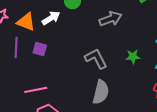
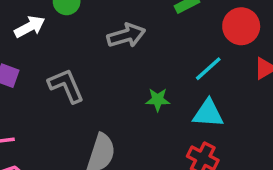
gray L-shape: (96, 59) -> (66, 86), moved

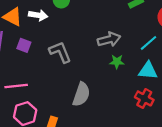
white arrow: (30, 27) -> (38, 15), turned 36
gray arrow: (126, 35) -> (109, 39), moved

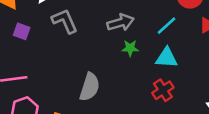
gray L-shape: (60, 52) -> (65, 21), moved
red cross: (144, 98) -> (163, 90), turned 30

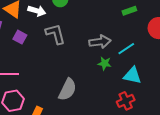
cyan line: (166, 26) -> (126, 49), moved

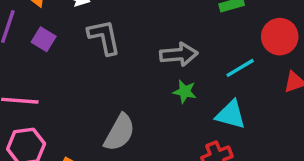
cyan line: (126, 49) -> (240, 68), moved

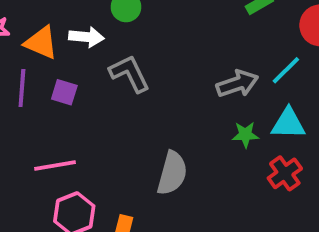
gray arrow: (179, 54) -> (237, 84), moved
green star: (185, 92) -> (245, 135), moved

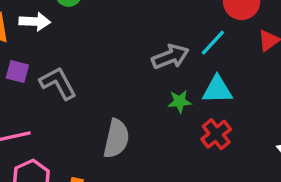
gray L-shape: (130, 73) -> (58, 83), moved

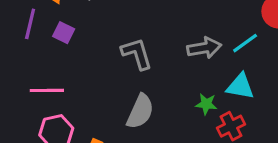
gray L-shape: (58, 83) -> (137, 54), moved
green star: (180, 101) -> (206, 104), moved

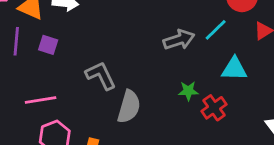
gray L-shape: (137, 54) -> (101, 76), moved
cyan triangle: (240, 86) -> (234, 69), moved

